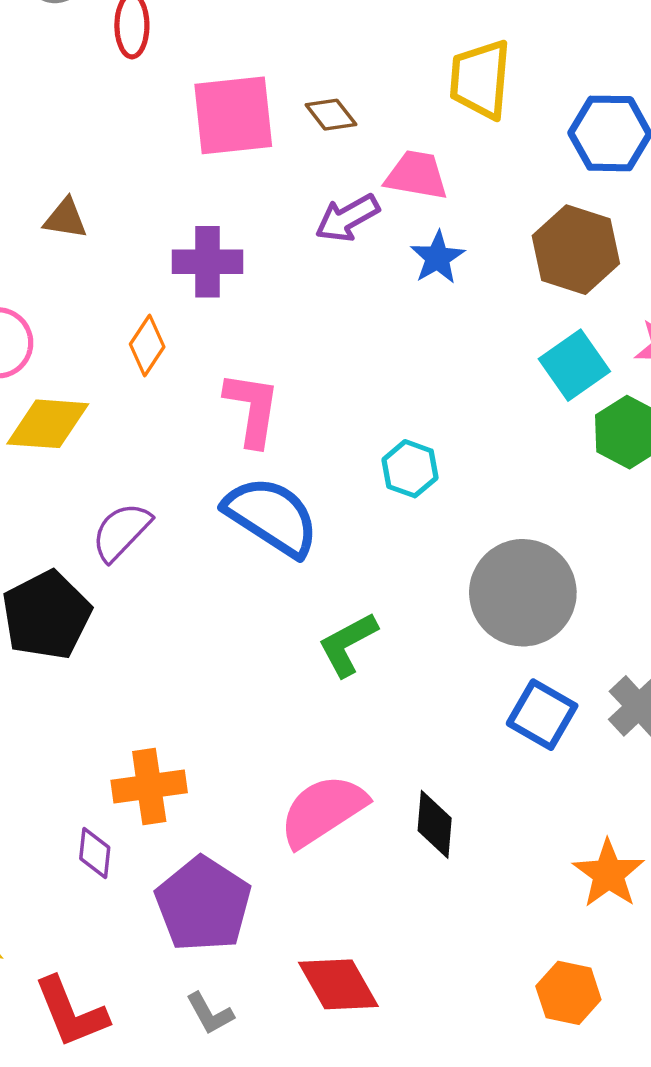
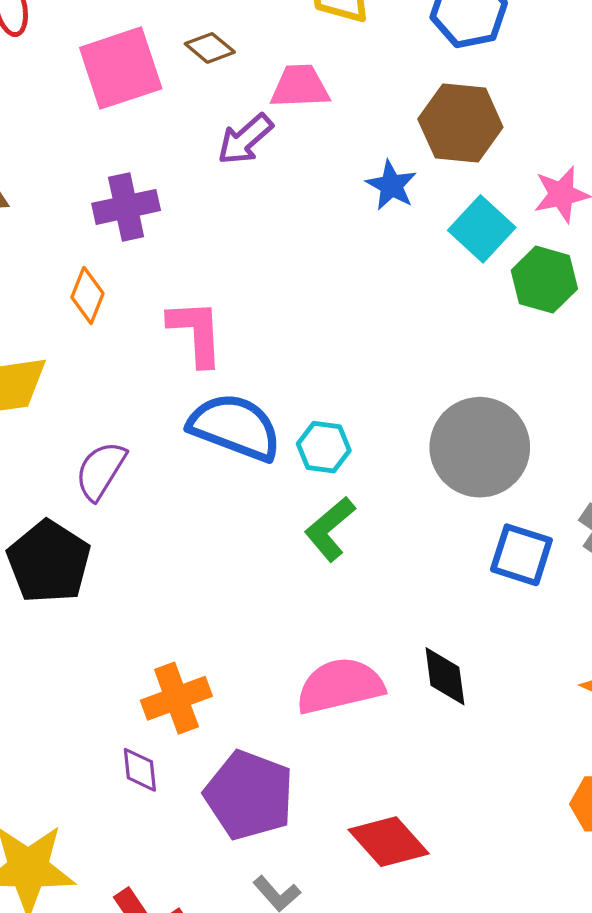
blue star: (438, 258) -> (391, 185), moved
cyan hexagon: (410, 469) -> (324, 447), moved
pink semicircle: (323, 811) -> (340, 686), turned 32

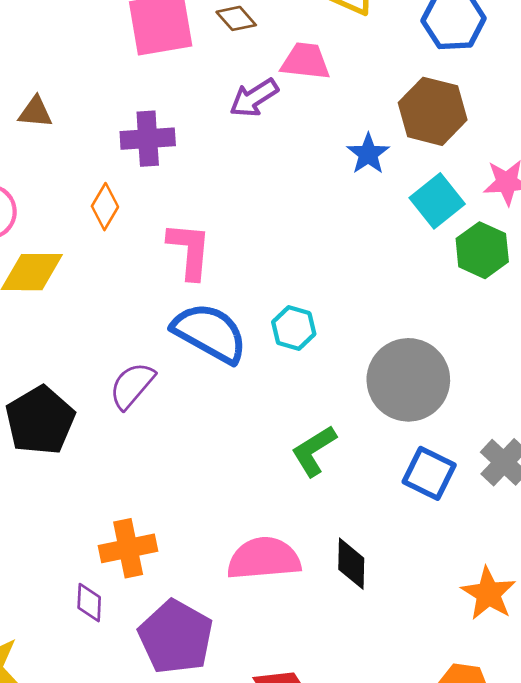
cyan hexagon: (324, 447) -> (294, 328), moved
purple semicircle: (101, 471) -> (132, 386), moved
green L-shape: (330, 529) -> (314, 451), moved

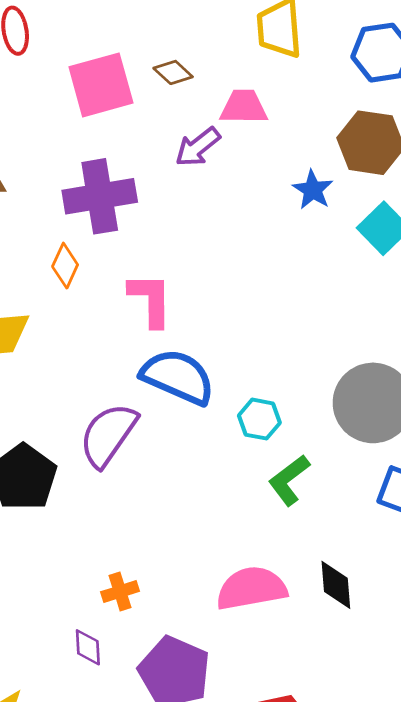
purple cross: (148, 139) -> (100, 196), size x1.4
cyan hexagon: (294, 328) -> (259, 419), moved
purple semicircle: (132, 386) -> (108, 435), size x1.4
orange cross: (128, 548) -> (120, 592), size x0.7

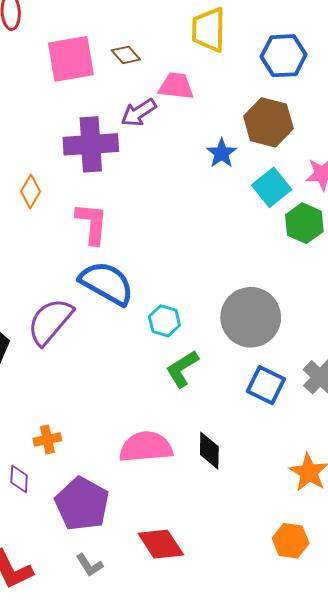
purple cross: (100, 196) -> (91, 144), moved

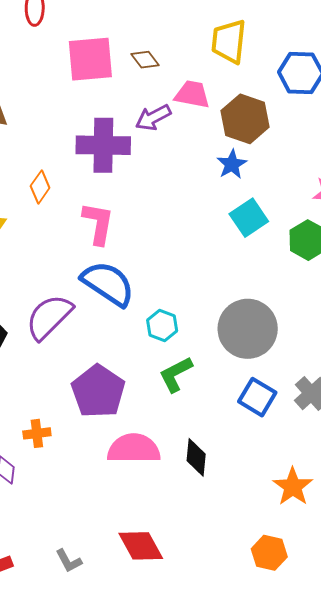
brown hexagon: (268, 122) -> (245, 119), moved
cyan square: (272, 187) -> (249, 218), moved
purple pentagon: (82, 504) -> (98, 391), moved

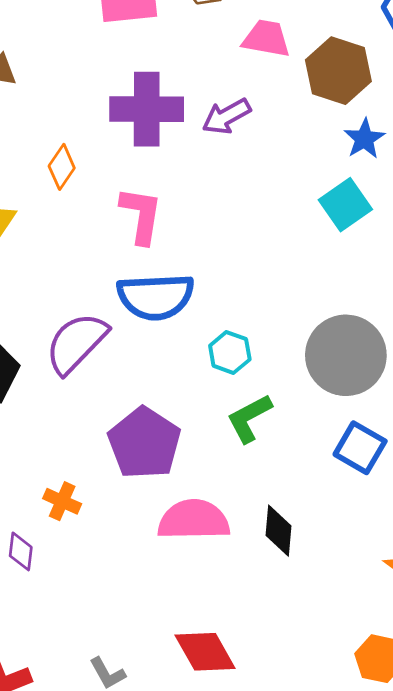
purple arrow: (153, 118) -> (226, 116), moved
blue star: (232, 164) -> (364, 139), moved
blue semicircle: (108, 284) -> (156, 297), turned 144
orange cross: (37, 433) -> (62, 501), turned 32

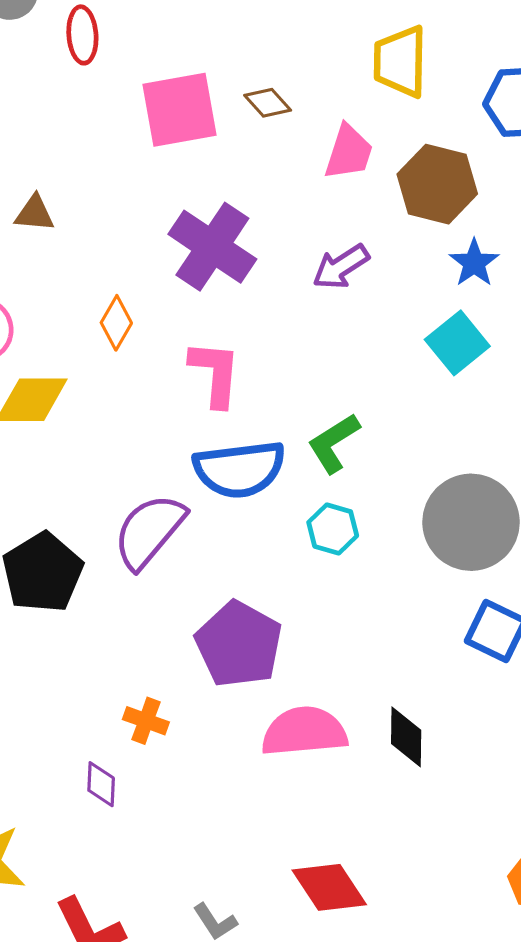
pink trapezoid: (266, 38) -> (349, 152), turned 102
purple cross: (147, 109) -> (212, 247), turned 38
purple arrow: (226, 116) -> (341, 267), moved
green L-shape: (249, 418) -> (334, 443), moved

